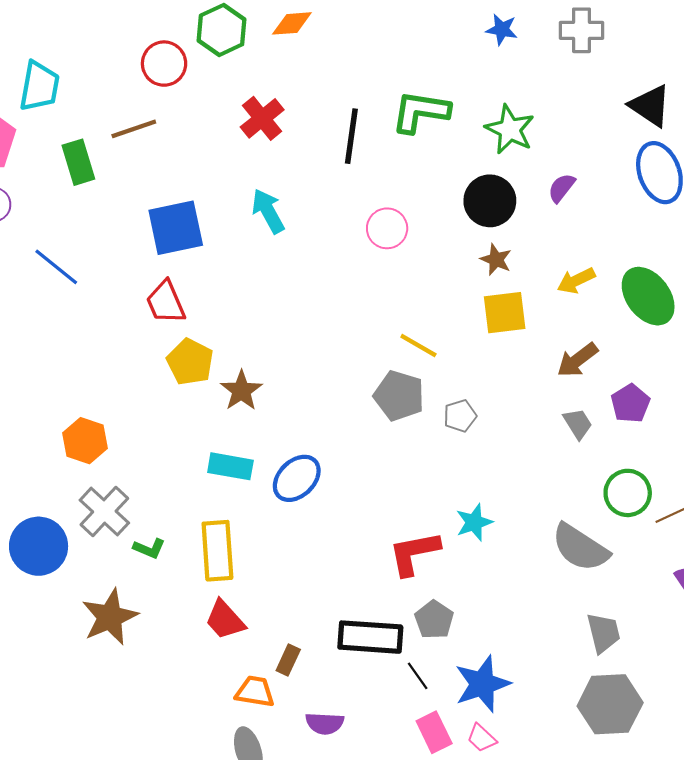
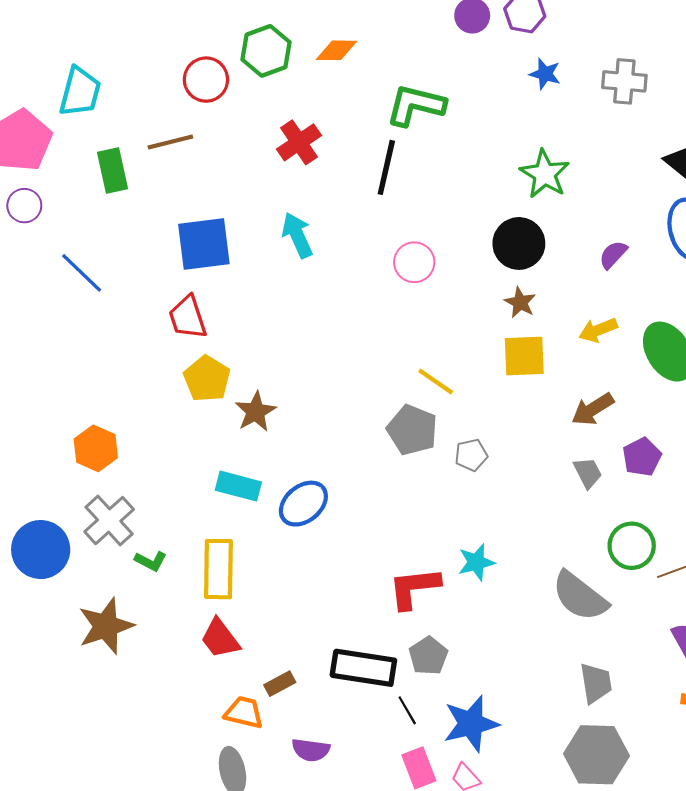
green L-shape: (421, 112) -> (416, 105), moved
purple semicircle: (562, 188) -> (613, 255), moved
brown rectangle: (288, 660) -> (280, 684), turned 32

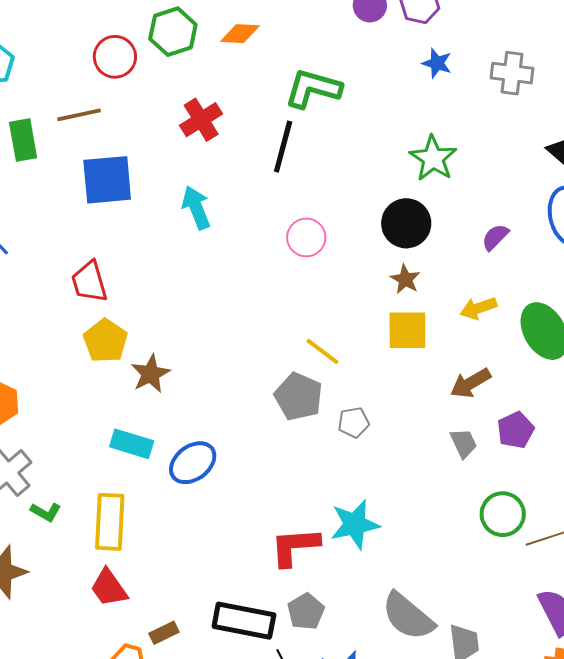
blue square: (204, 244) -> (107, 180), moved
cyan star: (476, 562) -> (355, 524), size x1.4
gray semicircle: (580, 596) -> (408, 616), moved

